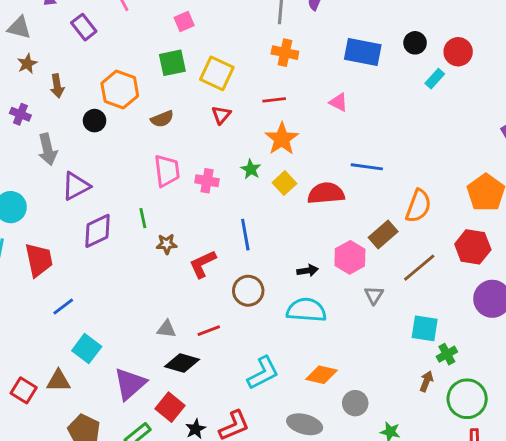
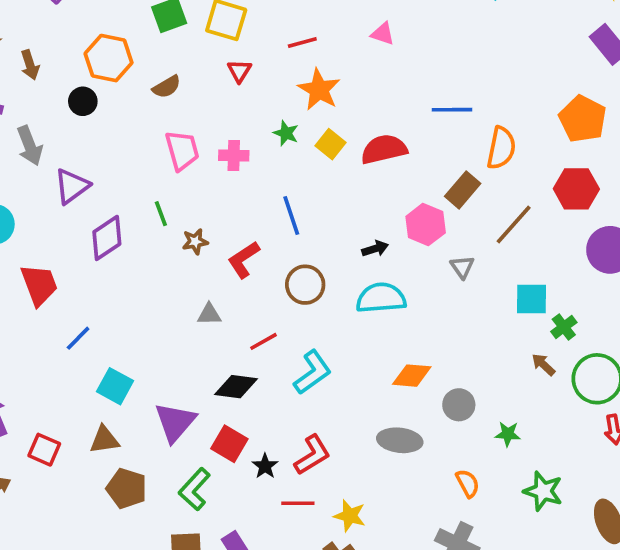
blue line: (367, 167) -> (452, 110), moved
gray triangle: (166, 329) -> (209, 314), moved
cyan L-shape: (263, 373) -> (313, 372), moved
brown triangle: (58, 381) -> (104, 440), moved
brown arrow: (426, 381) -> (543, 365), turned -60

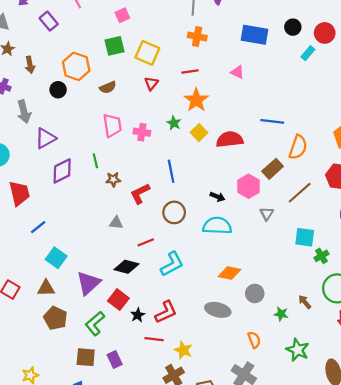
black arrow: (375, 249) -> (217, 197), turned 32
brown arrow: (543, 365) -> (305, 302), moved

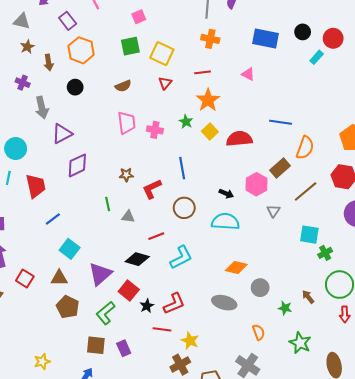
orange hexagon: (76, 66) -> (81, 50), moved
green line: (95, 161) -> (108, 204), moved

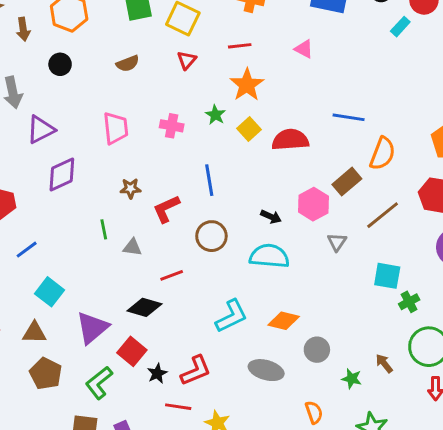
pink trapezoid: (127, 123) -> (116, 128), moved
cyan L-shape: (181, 257) -> (231, 316), moved

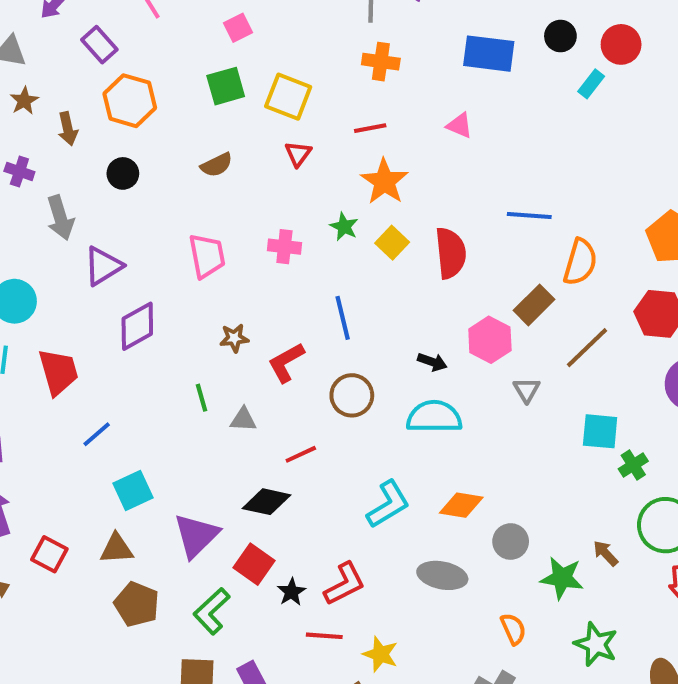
red semicircle: (290, 140) -> (451, 253), turned 93
cyan square: (49, 292) -> (133, 490), turned 32
green star: (352, 379) -> (562, 578), size x1.5

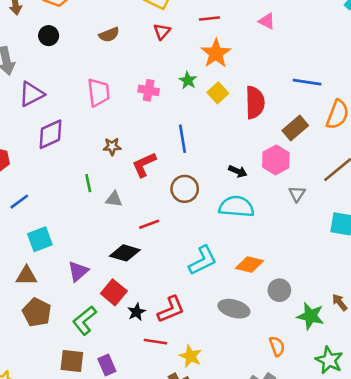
brown rectangle: (534, 305) -> (295, 128), moved
purple triangle: (196, 536) -> (78, 271), size x0.7

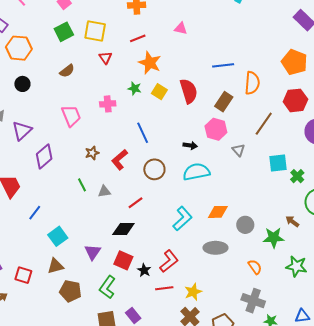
yellow star: (191, 356) -> (193, 292), turned -30

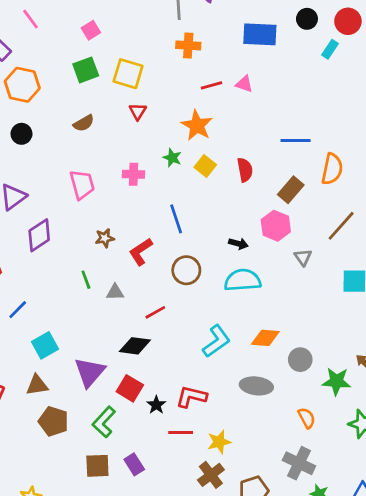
red line: (138, 38) -> (212, 85), moved
red semicircle: (189, 91) -> (245, 170), size x0.7
purple triangle: (93, 252) -> (90, 372), size x1.4
red L-shape: (169, 261) -> (191, 397), turned -135

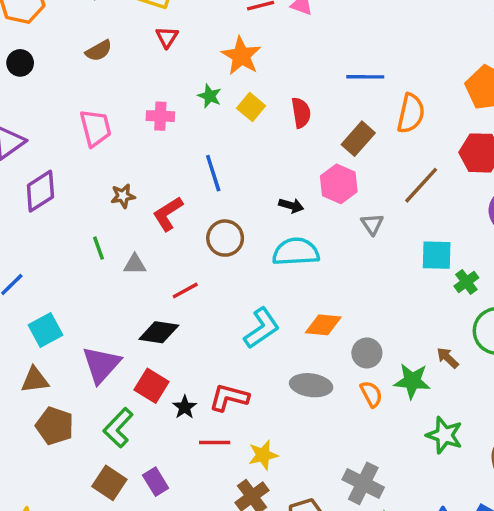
orange semicircle: (307, 418) -> (371, 394), moved
brown square: (97, 466) -> (109, 483), turned 35

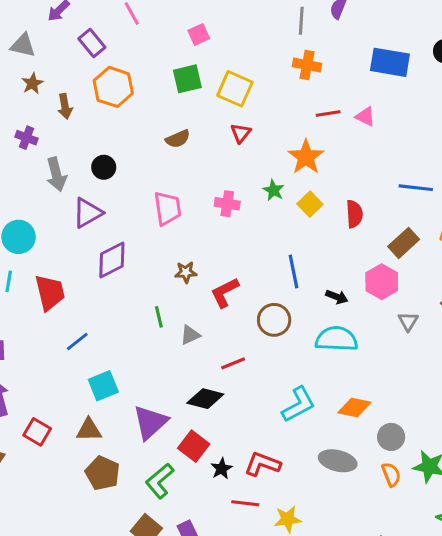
black circle: (20, 63) -> (104, 167), moved
blue line: (213, 173) -> (294, 271), moved
gray triangle: (135, 264) -> (190, 335), turned -30

